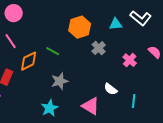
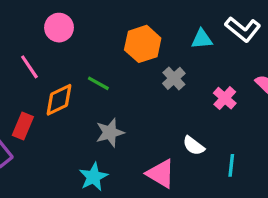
pink circle: (14, 13) -> (59, 28), moved

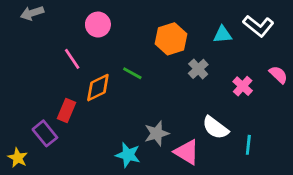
gray star: (110, 133) -> (157, 133), moved
white semicircle: (194, 146) -> (215, 128), size x1.4
cyan star: (93, 177) -> (128, 155), turned -30

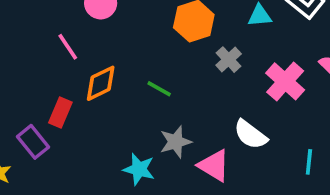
green line: (132, 73) -> (159, 89), moved
pink cross: (243, 86) -> (285, 81), size x1.5
cyan line: (248, 145) -> (309, 162), moved

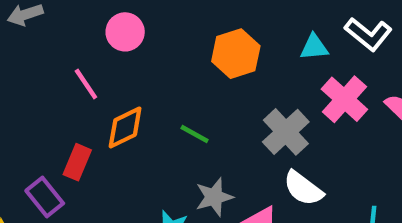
gray cross: (229, 60) -> (286, 132), moved, size x1.5
pink cross: (285, 81) -> (344, 99), moved

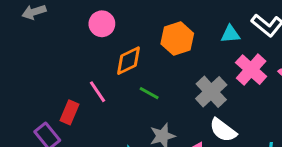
pink line: (86, 84) -> (97, 92), moved
orange diamond: (125, 127) -> (128, 61), moved

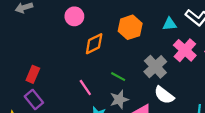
pink line: (97, 92) -> (85, 87), moved
green line: (149, 93) -> (118, 77), moved
red rectangle: (69, 112) -> (33, 74), moved

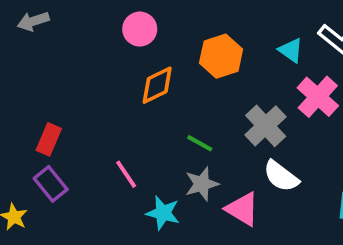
pink circle: (74, 16) -> (140, 29), moved
cyan triangle: (170, 24) -> (291, 50), turned 40
pink line: (85, 87) -> (126, 174), moved

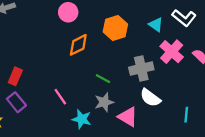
gray cross: (266, 126) -> (141, 68), turned 30

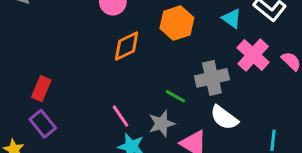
green line: (103, 79) -> (175, 96), moved
pink line: (60, 97) -> (120, 116), moved

